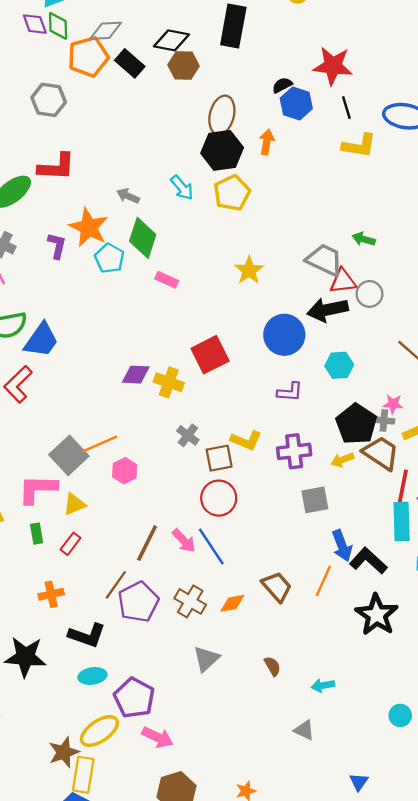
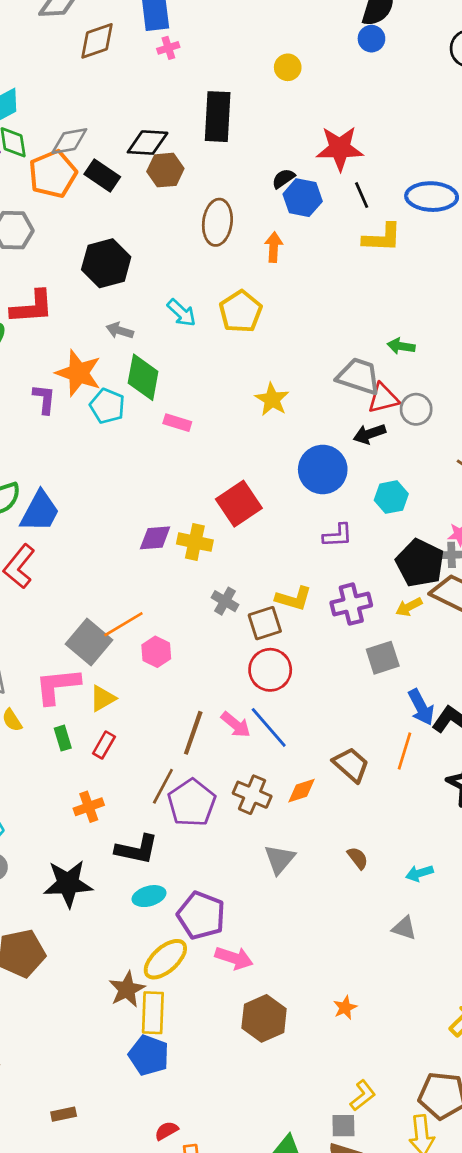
black hexagon: (222, 150) -> (106, 263), moved
black arrow: (327, 310) -> (369, 434), size x0.7

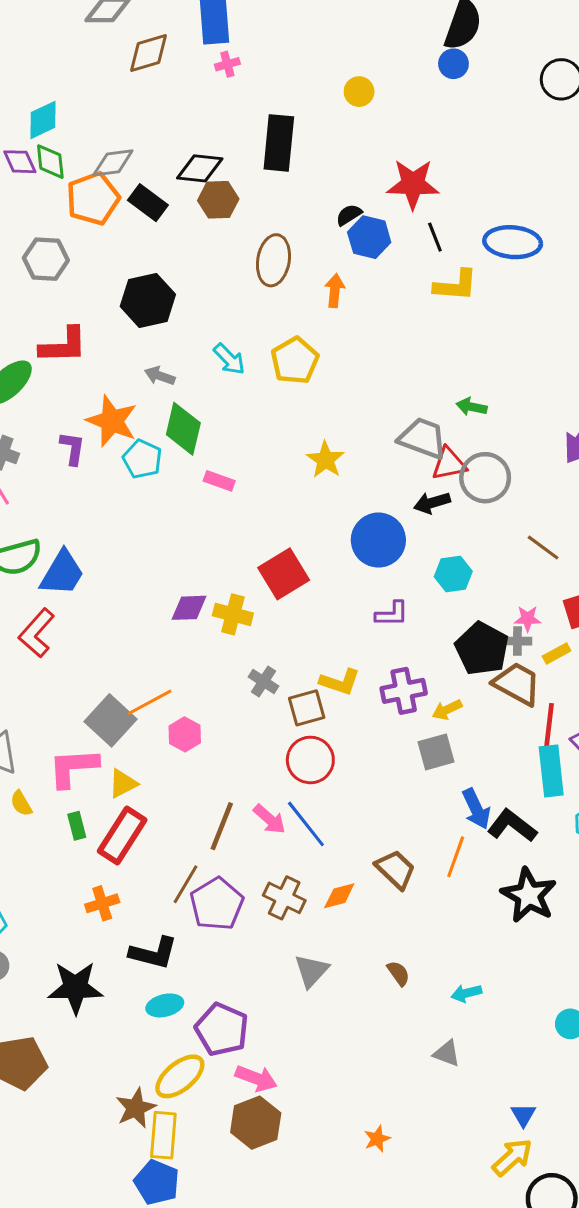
gray circle: (416, 409) -> (485, 478), size x1.4
yellow arrow: (409, 607) -> (447, 710), moved
red rectangle: (104, 745) -> (122, 835), size x1.8
brown hexagon: (264, 1018) -> (256, 1123), moved

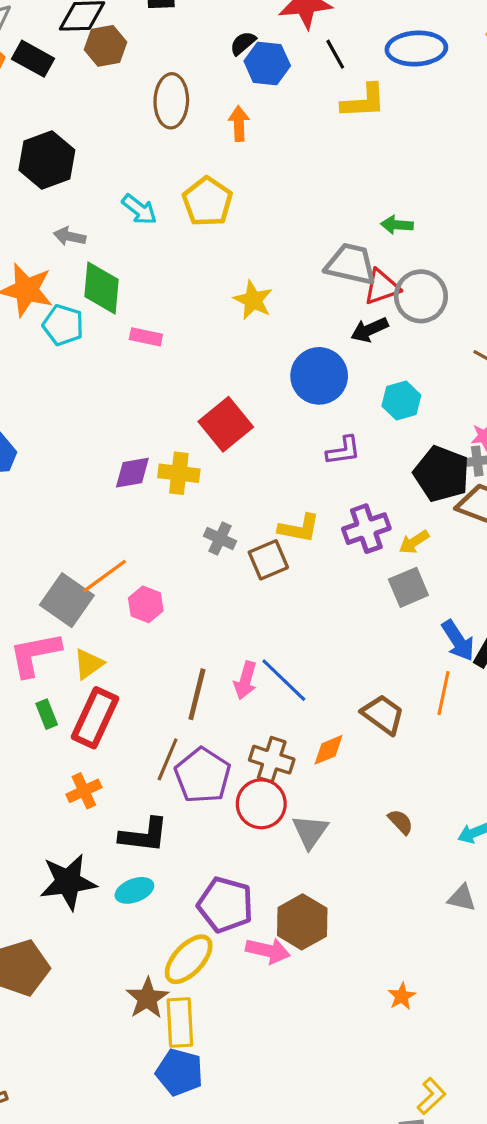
red circle: (310, 760) -> (261, 804), moved
pink arrow: (269, 819) -> (245, 680), turned 72
cyan ellipse: (165, 1005) -> (134, 890), moved
brown hexagon: (256, 1123) -> (302, 922), moved

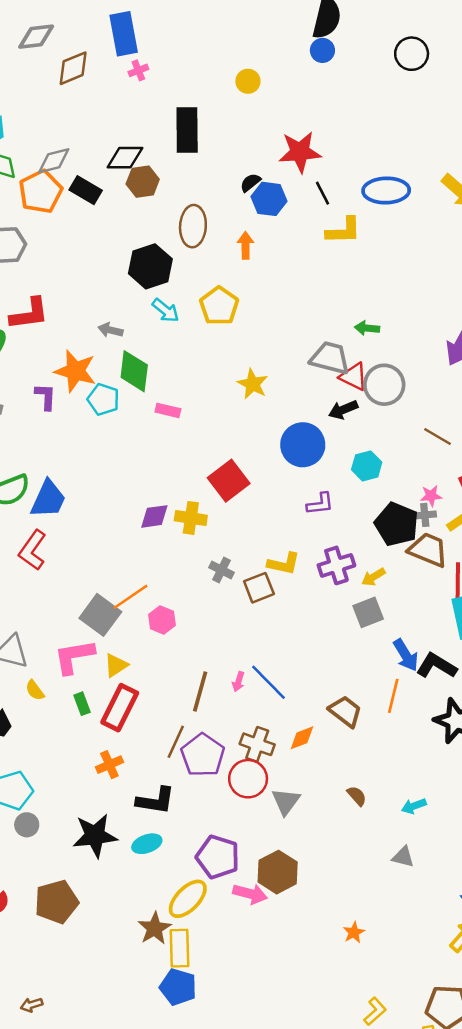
black hexagon: (47, 160) -> (150, 266), moved
red triangle: (382, 287) -> (354, 377), turned 44
pink arrow: (245, 680) -> (238, 682), size x0.7

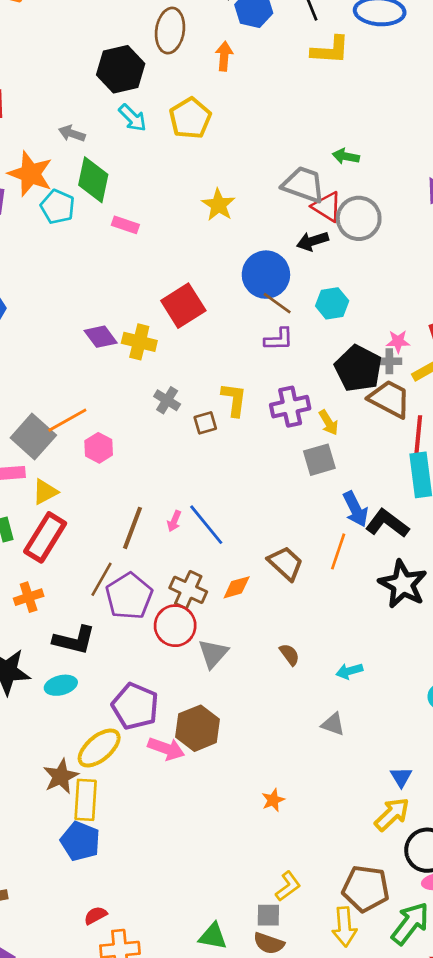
brown line: (437, 437) -> (277, 303), moved
purple diamond: (154, 516) -> (101, 337), turned 56
yellow L-shape: (284, 564) -> (234, 400), turned -100
yellow arrow: (373, 577) -> (329, 422), turned -95
brown square: (259, 588) -> (205, 423), size x0.7

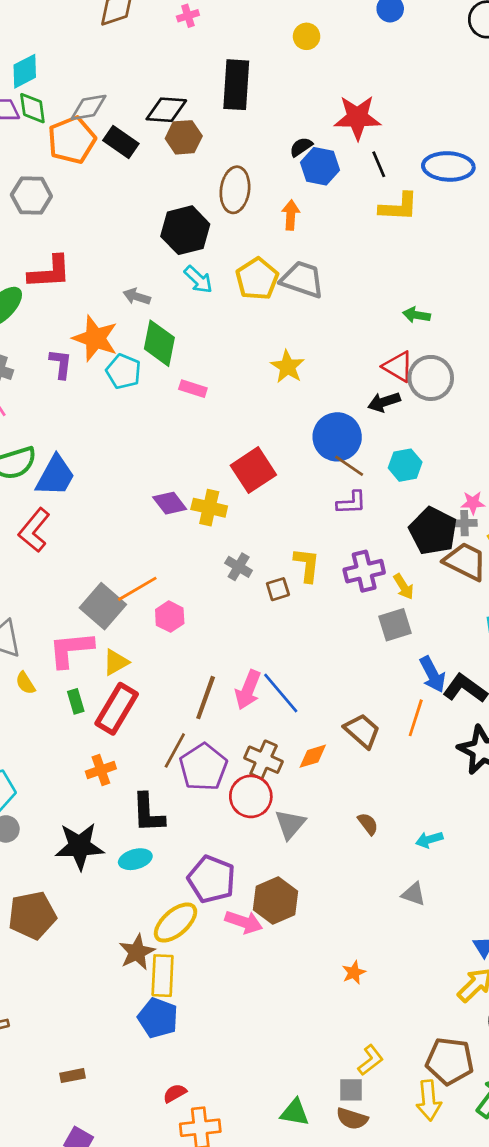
gray trapezoid: (303, 185) -> (302, 279), moved
pink arrow: (174, 521) -> (248, 690), size x1.8
black L-shape: (74, 640) -> (148, 813), turned 75

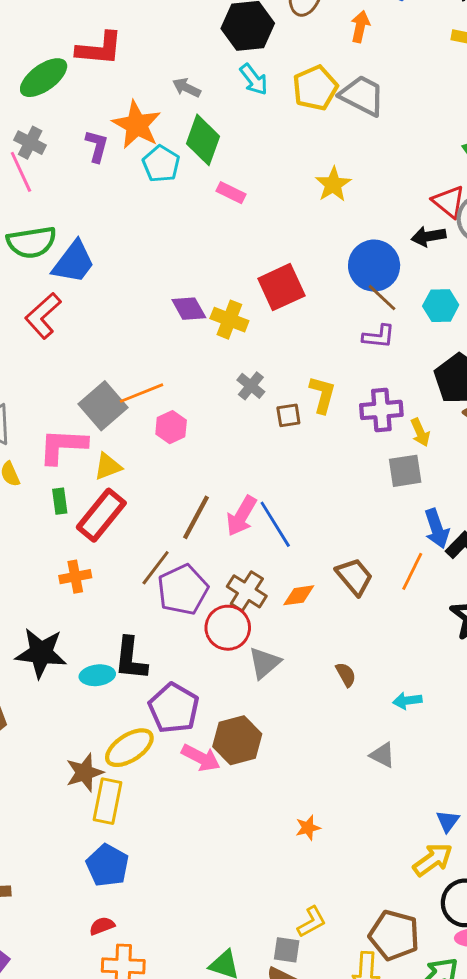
black L-shape: (148, 813) -> (131, 659), moved
blue pentagon: (158, 1018) -> (107, 865), moved

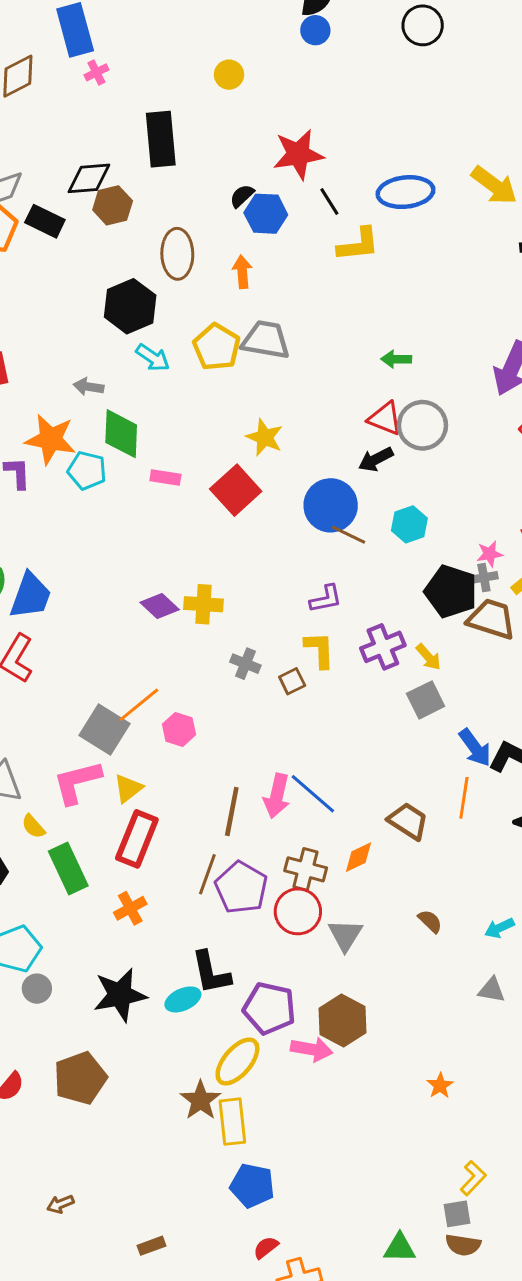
red square: (281, 287) -> (236, 490), moved
purple L-shape: (379, 336) -> (326, 599), moved
green rectangle: (60, 501) -> (68, 869), moved, size x1.8

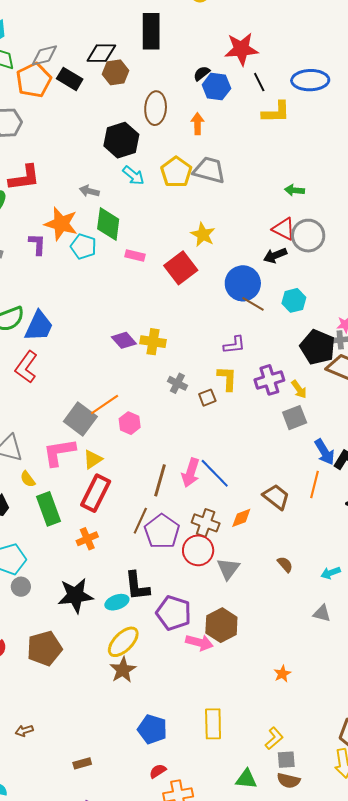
yellow ellipse: (237, 1062) -> (123, 642), moved
yellow rectangle: (232, 1122) -> (213, 724), moved
yellow L-shape: (473, 1178) -> (274, 738), moved

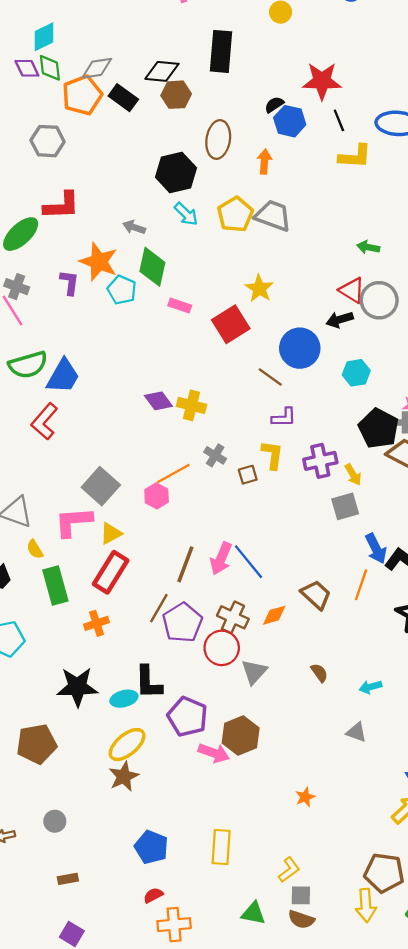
brown line: (253, 304) -> (270, 377), moved
orange line: (105, 405) -> (173, 474), moved
gray circle: (21, 587) -> (55, 821), moved

